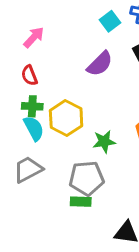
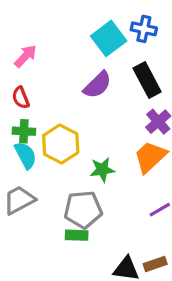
cyan square: (110, 21) -> (109, 38), size x1.5

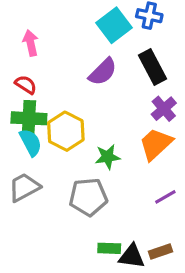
pink arrow: (25, 56) -> (31, 43), turned -55
red semicircle: (21, 98) -> (26, 85), turned 145
green cross: (24, 131) -> (29, 118), size x1.5
green rectangle: (77, 235) -> (109, 248), moved

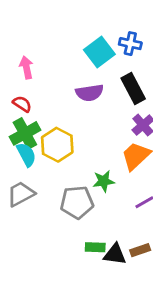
purple semicircle: (103, 72) -> (90, 93), turned 36
green cross: (29, 118) -> (25, 133), turned -32
green star: (108, 157) -> (104, 181), moved

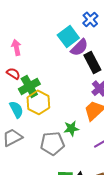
blue cross: (130, 44) -> (90, 19), moved, turned 35
purple semicircle: (90, 93) -> (79, 47), moved, turned -36
green cross: (25, 133) -> (29, 86), moved

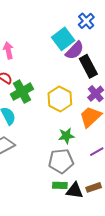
yellow hexagon: (38, 102) -> (60, 99), moved
gray pentagon: (52, 143) -> (61, 161), moved

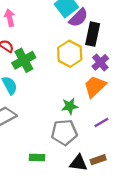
black rectangle: (88, 66) -> (93, 34), turned 40
yellow hexagon: (60, 99) -> (70, 54), moved
green rectangle: (60, 185) -> (37, 157), moved

